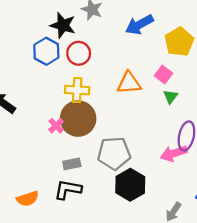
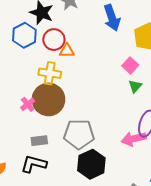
blue arrow: (139, 25) -> (112, 18), turned -85
orange triangle: (129, 83) -> (67, 51), moved, size x0.7

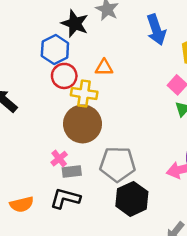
red circle: (54, 40) -> (64, 76), moved
pink cross: (28, 104) -> (59, 159), moved

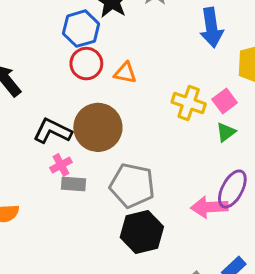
orange triangle: (104, 68) -> (125, 73), moved
yellow cross: (84, 94) -> (189, 103), moved
black L-shape: (65, 198) -> (52, 131), moved

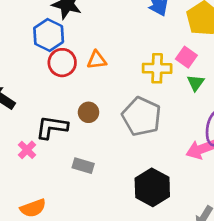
brown circle: (98, 127) -> (88, 112), size x0.5
pink cross: (61, 165) -> (27, 150), moved
gray rectangle: (73, 184) -> (83, 166), turned 30
gray pentagon: (132, 185) -> (142, 116), moved, turned 30

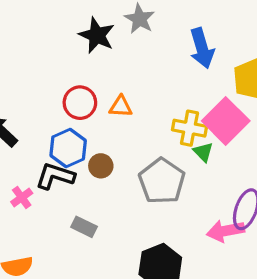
blue hexagon: (49, 35) -> (68, 148), moved
pink square: (186, 57) -> (226, 121), size x1.8
green triangle: (196, 83) -> (203, 152), moved, turned -30

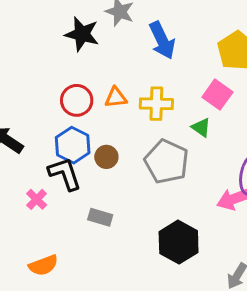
blue arrow: (202, 48) -> (162, 40), moved
pink square: (226, 121) -> (217, 95), size x0.7
yellow cross: (189, 128) -> (156, 104), moved
black L-shape: (55, 176) -> (65, 174), turned 63

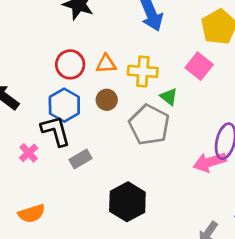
green triangle: (201, 127) -> (169, 97), moved
brown circle: (106, 157) -> (107, 100), moved
gray rectangle: (100, 217) -> (80, 159), moved, turned -50
black hexagon: (179, 242) -> (127, 202), moved

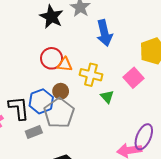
red circle: (70, 64) -> (52, 58), moved
blue hexagon: (64, 105) -> (41, 101), moved
gray pentagon: (149, 125) -> (59, 113), moved

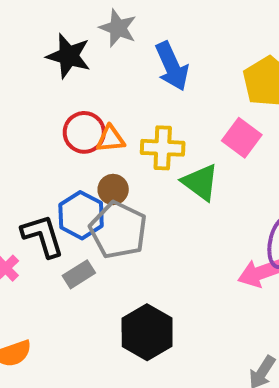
green triangle: (107, 97) -> (200, 182), size x1.5

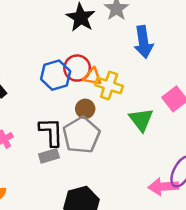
yellow cross: (163, 148) -> (109, 85), moved
blue hexagon: (81, 215) -> (56, 75), moved
black L-shape: (43, 236) -> (51, 132), moved

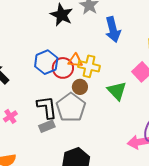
red circle: (77, 68) -> (63, 68), moved
brown circle: (85, 109) -> (80, 87), moved

